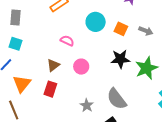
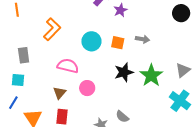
gray rectangle: (15, 18) -> (24, 55), moved
pink semicircle: (67, 41) -> (68, 66), size x1.5
gray semicircle: (117, 99) -> (122, 117), moved, size x0.6

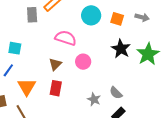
gray rectangle: (24, 55) -> (32, 15), moved
black star: (124, 72) -> (121, 49), turned -30

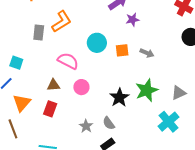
orange square: (117, 19) -> (122, 50), turned -32
black star: (121, 49) -> (119, 98), moved
brown triangle: (55, 64) -> (53, 85), turned 32

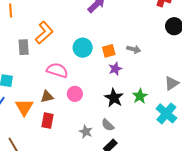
purple star: (132, 20) -> (115, 69), moved
green star: (147, 90) -> (140, 96), moved, size x0.7
orange triangle: (22, 103) -> (24, 107), moved

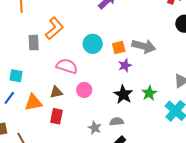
gray arrow: (134, 49) -> (144, 46), size x1.6
orange triangle: (24, 107) -> (33, 103), turned 48
gray semicircle: (108, 125) -> (117, 122), turned 128

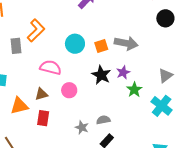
purple star: (125, 65) -> (123, 72), moved
black star: (123, 94) -> (101, 75), moved

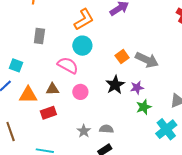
orange L-shape: (36, 30) -> (84, 19), moved
cyan circle: (75, 44) -> (82, 46), moved
orange square: (101, 46) -> (122, 57), turned -32
red rectangle: (43, 118) -> (48, 113), turned 49

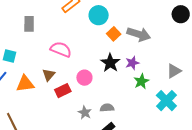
cyan circle: (82, 46) -> (99, 15), moved
brown triangle: (52, 89) -> (49, 75), turned -40
pink circle: (80, 92) -> (84, 78), moved
red rectangle: (48, 113) -> (63, 91), moved

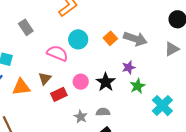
cyan circle: (99, 15) -> (78, 39), moved
gray rectangle: (29, 24) -> (26, 27), turned -35
black star: (110, 63) -> (106, 82), moved
gray triangle: (174, 71) -> (172, 49), moved

